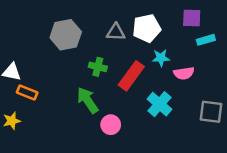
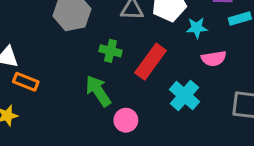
cyan star: (161, 58) -> (197, 28), moved

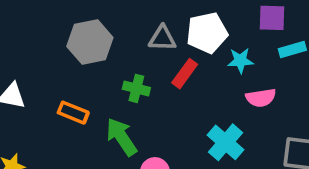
red rectangle: (151, 62) -> (185, 74), moved, size x0.7
orange rectangle: (26, 82) -> (73, 113), moved

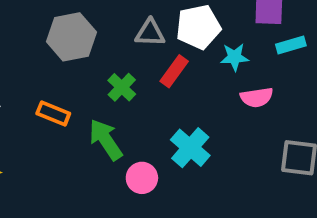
green cross: (136, 88) -> (122, 87), turned 30
cyan cross: (226, 142) -> (190, 148), moved

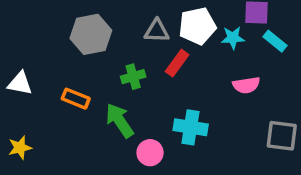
cyan rectangle: (291, 45) -> (275, 41), turned 55
cyan star: (235, 57) -> (233, 38), moved
green cross: (122, 87) -> (133, 77), turned 30
cyan cross: (190, 148) -> (191, 127), turned -32

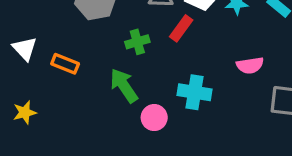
white triangle: (20, 83) -> (25, 49), turned 36
pink semicircle: (246, 85) -> (250, 65), moved
orange rectangle: (76, 99) -> (65, 64), moved

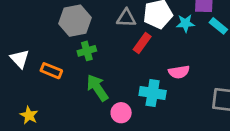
green cross: (137, 42) -> (87, 51), moved
pink semicircle: (250, 65) -> (179, 72), moved
yellow star: (25, 112) -> (29, 115), moved, turned -30

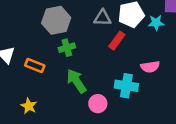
yellow star: (29, 115) -> (29, 106), moved

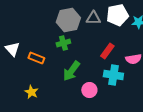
gray hexagon: (56, 20) -> (68, 20), moved
red rectangle: (117, 41) -> (107, 51), moved
green arrow: (76, 81) -> (71, 71), turned -110

